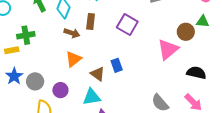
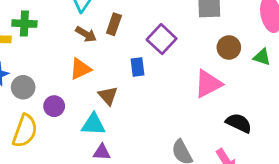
brown circle: (186, 32) -> (229, 47), moved
blue rectangle: (117, 65) -> (138, 67), moved

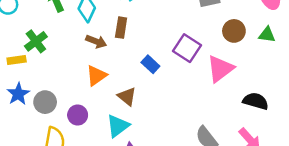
green cross: (24, 24) -> (36, 41), turned -30
purple square: (162, 39) -> (187, 48), moved
blue rectangle: (138, 67) -> (150, 64), turned -30
cyan triangle: (93, 124) -> (118, 126), turned -30

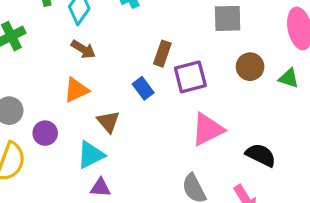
brown rectangle: (121, 28) -> (162, 54), moved
purple square: (187, 48) -> (190, 77), turned 32
pink triangle: (220, 69) -> (208, 129), moved

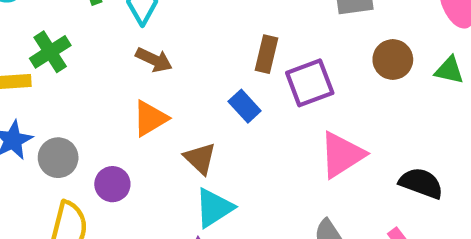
cyan triangle: (91, 155) -> (214, 208), moved

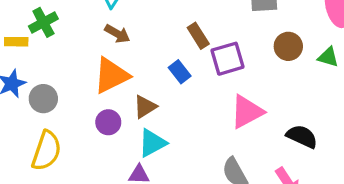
brown rectangle: (267, 54) -> (198, 36), turned -50
orange triangle: (150, 118) -> (111, 75), size x1.4
brown triangle: (200, 158) -> (145, 107), turned 40
purple circle: (112, 184) -> (108, 122), moved

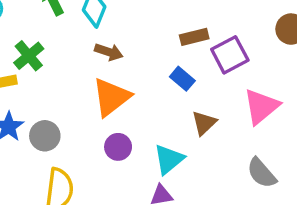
brown rectangle: (198, 36) -> (194, 37), turned -60
brown triangle: (145, 107) -> (204, 123), moved

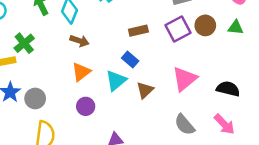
purple square: (230, 55) -> (178, 29), moved
orange triangle: (111, 97) -> (81, 72), size x0.7
cyan triangle: (169, 159) -> (116, 81), moved

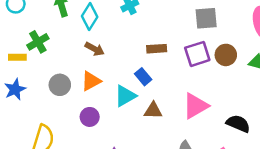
brown triangle: (145, 90) -> (153, 111), turned 36
gray circle: (35, 99) -> (60, 85), moved

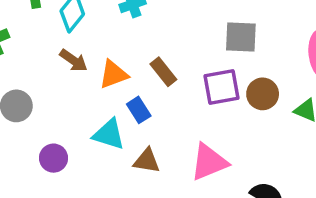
brown rectangle: (157, 49) -> (163, 72), turned 48
orange triangle: (91, 81) -> (113, 74), moved
cyan triangle: (125, 96) -> (109, 134), turned 40

